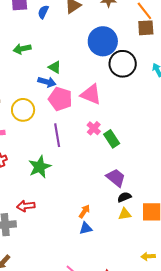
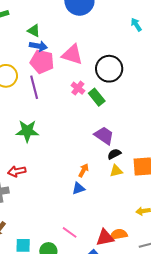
black circle: (123, 64) -> (109, 69), moved
blue arrow: (47, 82) -> (38, 46), moved
purple line: (57, 135) -> (34, 87), moved
green star: (40, 167) -> (27, 131), turned 30
orange arrow: (84, 211) -> (84, 170), moved

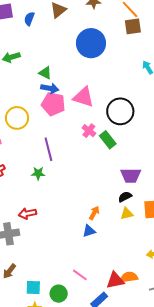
purple line: (34, 87) -> (48, 149), moved
green star: (27, 131) -> (38, 173), size x0.6
purple trapezoid: (104, 135) -> (131, 176), moved, turned 145

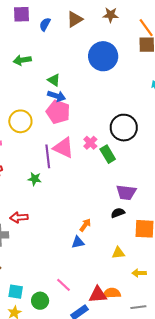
pink triangle: (84, 97) -> (63, 148), moved
yellow triangle: (127, 214) -> (118, 253), moved

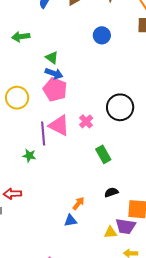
blue circle: (103, 56) -> (102, 35), size x0.6
green rectangle: (108, 154) -> (103, 154), moved
purple trapezoid: (126, 192) -> (125, 226), moved

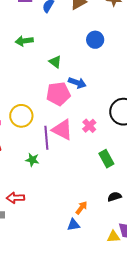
blue circle: (102, 35) -> (95, 40), moved
blue arrow: (54, 74) -> (77, 83), moved
pink pentagon: (55, 90) -> (58, 94), turned -30
yellow circle: (17, 98) -> (21, 116), moved

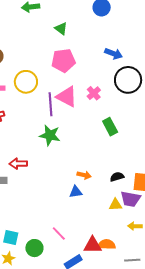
blue arrow: (77, 83) -> (114, 54), moved
green star: (32, 160) -> (50, 135), moved, size x1.5
black semicircle: (114, 197) -> (117, 177), moved
orange arrow: (81, 208) -> (84, 175), turned 64

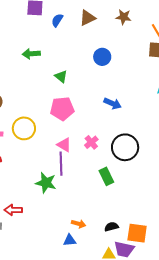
black circle: (128, 80) -> (125, 147), moved
pink triangle: (67, 97) -> (64, 145), size x0.7
purple line: (50, 104) -> (61, 164), moved

